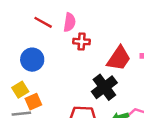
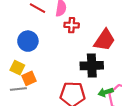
black cross: (104, 87) -> (92, 66), turned 35
yellow square: (20, 90) -> (17, 68), turned -32

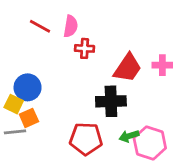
blue circle: (28, 41) -> (28, 87), moved

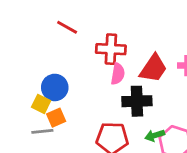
pink semicircle: (71, 26) -> (118, 74), moved
red cross: (85, 48) -> (111, 49), size x1.5

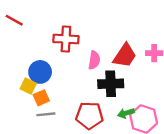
red line: (67, 27) -> (14, 20), moved
red cross: (111, 49) -> (66, 39), moved
gray line: (42, 131) -> (46, 114), moved

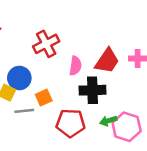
red cross: (66, 39) -> (46, 44), turned -30
orange square: (41, 98) -> (44, 98), moved
gray line: (46, 114) -> (24, 111), moved

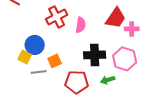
red trapezoid: (107, 61) -> (116, 18), moved
pink semicircle: (75, 66) -> (81, 25), moved
pink hexagon: (127, 127) -> (125, 59), moved

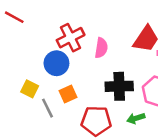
blue circle: (35, 45) -> (56, 63), moved
gray line: (39, 72) -> (48, 108), turned 70

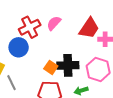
pink semicircle: (101, 48) -> (54, 23), moved, turned -147
orange square: (68, 94) -> (51, 67), moved, turned -32

